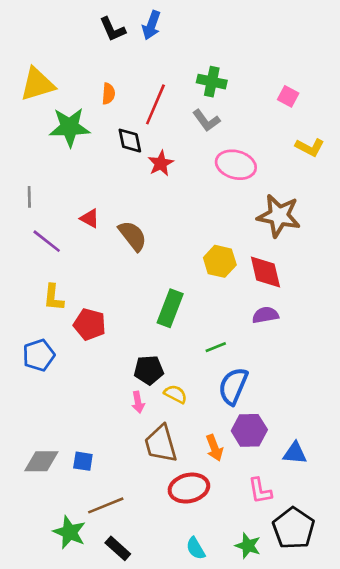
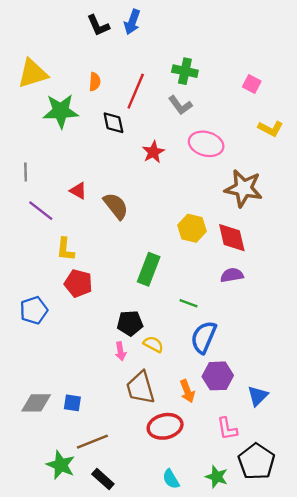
red star: (161, 163) -> (153, 152), moved
yellow L-shape: (53, 298) -> (65, 249), moved
green line: (216, 347) -> (188, 303), turned 42
blue triangle: (295, 453) -> (258, 396), turned -50

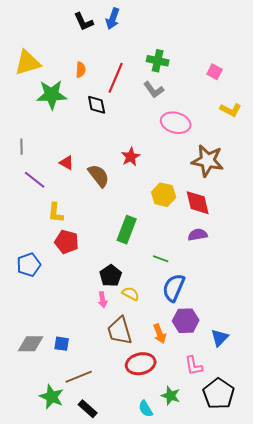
red star: (153, 152) -> (131, 157), moved
black pentagon: (130, 323) -> (111, 276), turned -30
green star: (217, 477) -> (171, 396), moved

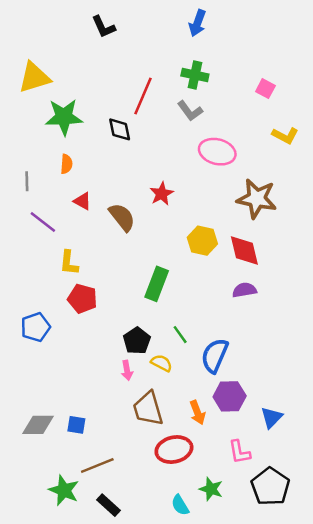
blue arrow: (113, 19) -> (197, 23), moved
orange semicircle: (81, 70) -> (66, 164), moved
green line: (161, 259) -> (180, 335), moved, turned 35

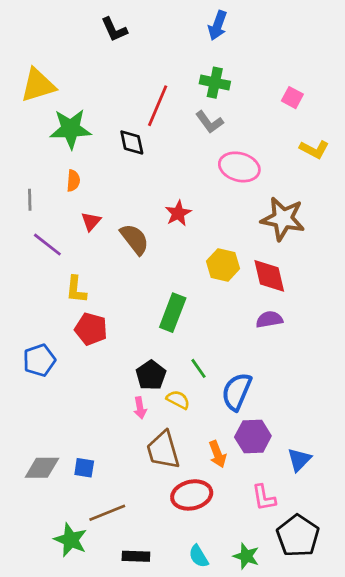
red triangle: (82, 201) -> (91, 221), turned 42
green star: (211, 489) -> (246, 556), moved
black rectangle: (108, 505) -> (136, 556), moved, turned -40

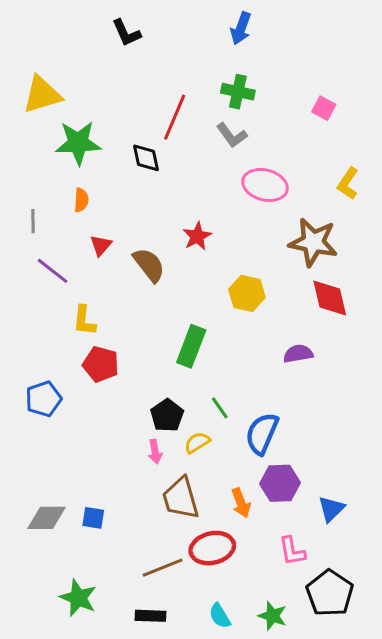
yellow L-shape: (314, 149) -> (348, 183), moved, turned 96
red diamond: (269, 276) -> (330, 298), moved
yellow semicircle: (178, 400) -> (197, 443), turned -60
brown line: (107, 513) -> (163, 568), moved

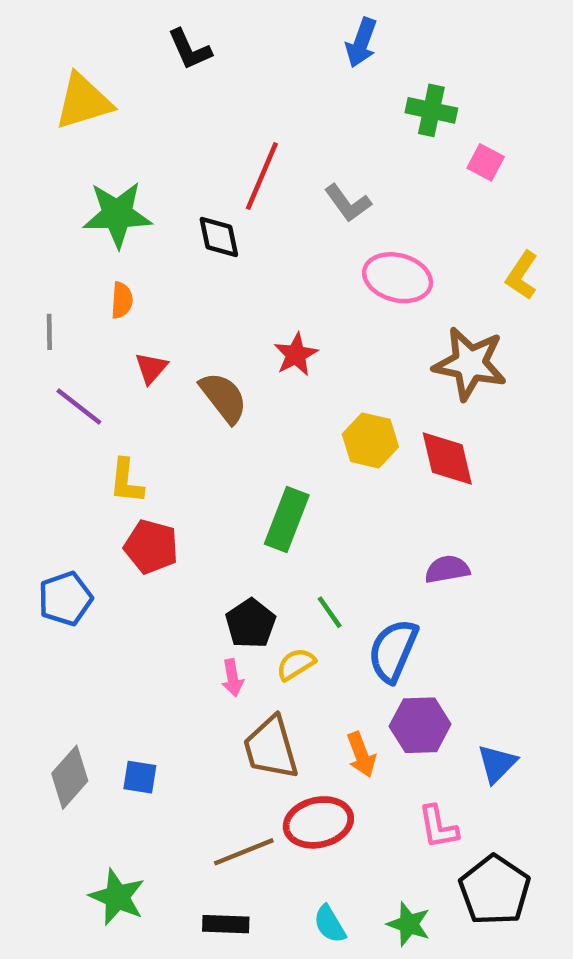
green cross: (238, 92) -> (431, 110), moved
yellow triangle: (42, 95) -> (83, 101), moved
red diamond: (330, 298) -> (447, 459), moved
purple semicircle: (298, 354) -> (447, 569), moved
gray diamond: (47, 518) -> (70, 777), turned -48

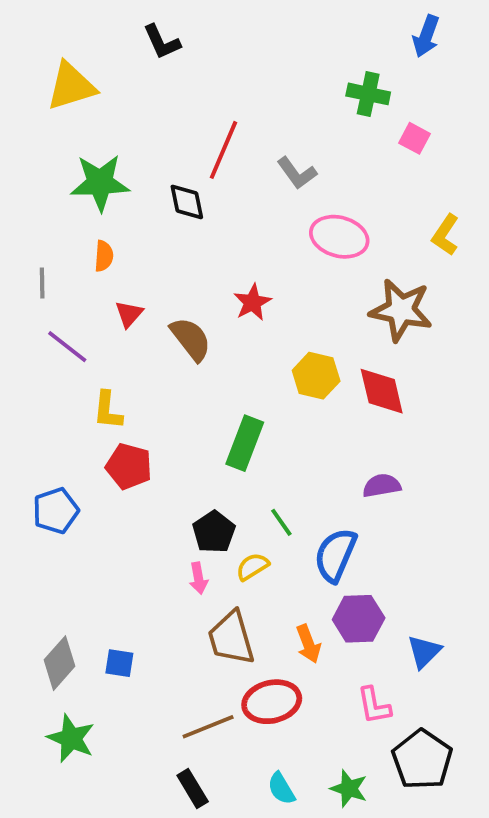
blue arrow: (361, 43) -> (426, 36), moved
green star: (117, 897) -> (71, 738), moved
black rectangle: (226, 924) -> (193, 789), turned 57

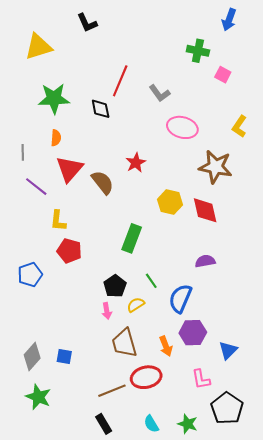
red triangle: (129, 314) -> (69, 169), size x1.8

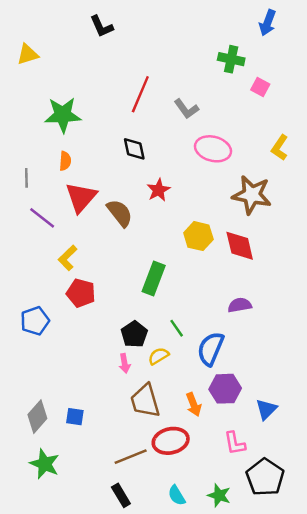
yellow triangle: (38, 47) -> (28, 54), moved, size x0.7
black diamond: (101, 109) -> (134, 149), moved
yellow L-shape: (58, 221) -> (68, 258), turned 40

